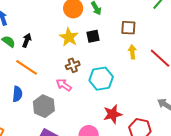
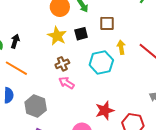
brown square: (128, 28) -> (107, 23), moved
cyan hexagon: (101, 79) -> (101, 62), moved
pink arrow: (64, 85) -> (66, 83), moved

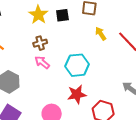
yellow arrow: (121, 47) -> (101, 34), turned -32
cyan hexagon: (101, 62) -> (77, 65), moved

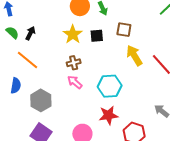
yellow arrow: (101, 34) -> (134, 55), size x1.5

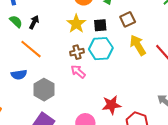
brown square: (124, 30) -> (128, 19), turned -35
blue semicircle: (16, 86) -> (19, 75), turned 70
cyan hexagon: (110, 86) -> (101, 49), moved

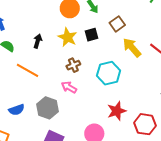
black arrow: (34, 22) -> (38, 41), moved
cyan hexagon: (101, 49) -> (109, 73), moved
pink arrow: (78, 71) -> (69, 87), moved
blue semicircle: (19, 75) -> (17, 110), moved

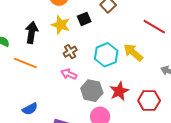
black arrow: (38, 41) -> (32, 33), size x1.5
yellow arrow: (132, 48) -> (133, 52), moved
gray hexagon: (48, 108) -> (92, 91), moved
blue semicircle: (17, 110) -> (30, 109), moved

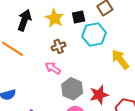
cyan hexagon: (106, 55) -> (94, 35), moved

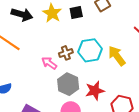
black arrow: (24, 20) -> (22, 14), turned 85
cyan hexagon: (94, 35) -> (90, 50), moved
brown cross: (59, 46) -> (66, 53), moved

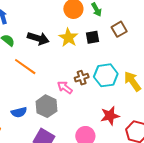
gray hexagon: (68, 84) -> (46, 106), moved

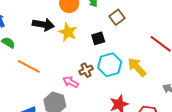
black square: (92, 37) -> (98, 38), moved
black arrow: (38, 38) -> (43, 25), moved

